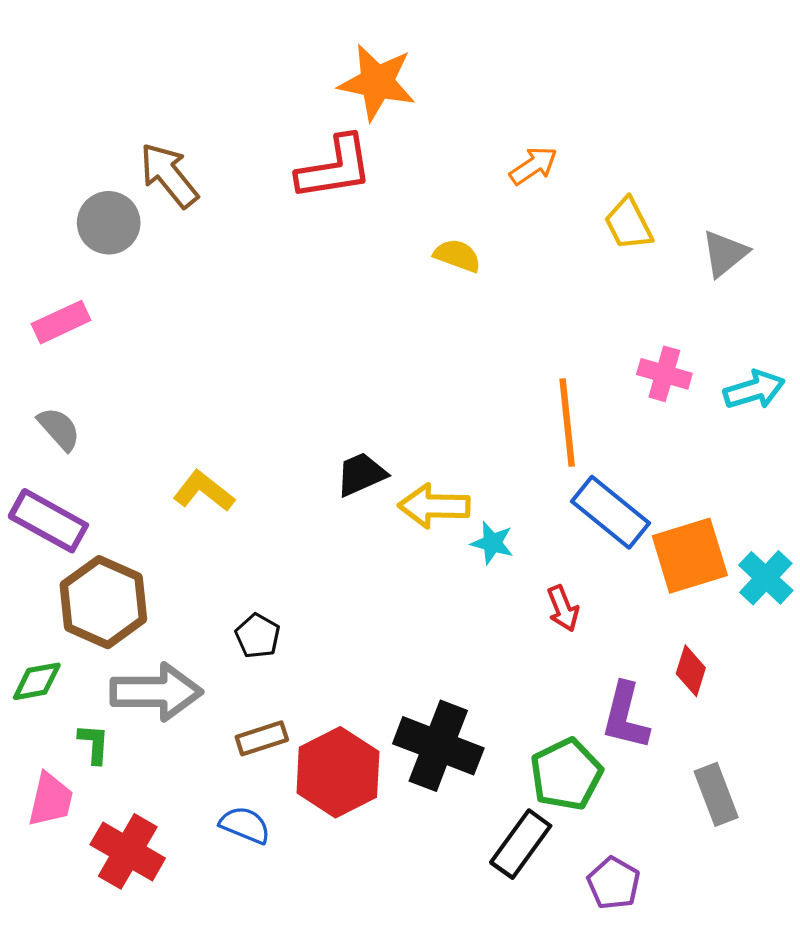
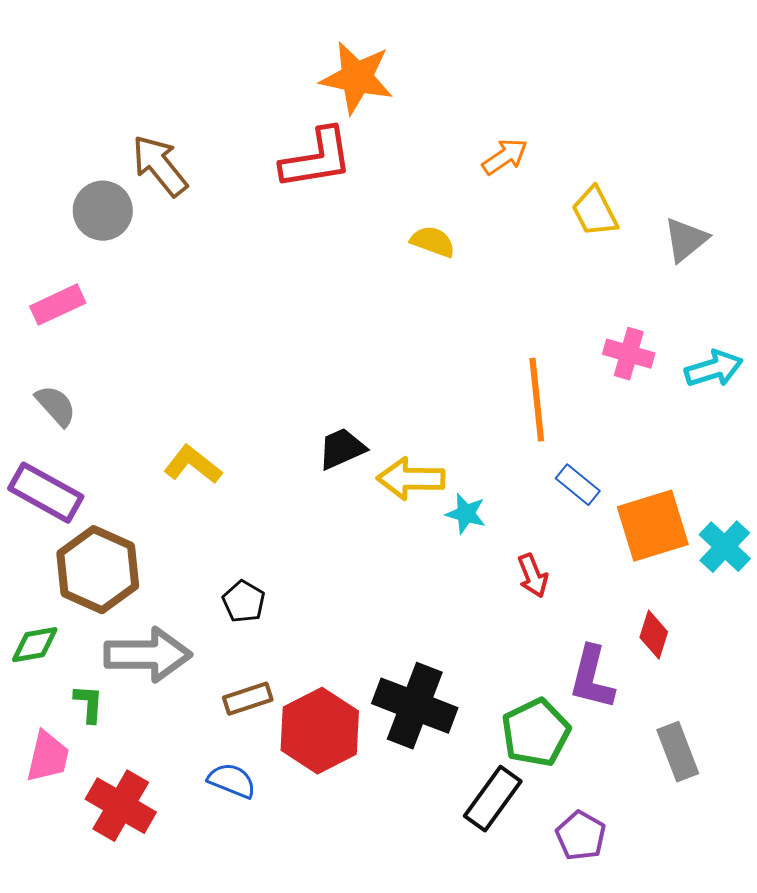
blue rectangle: (611, 512) -> (578, 485), size x0.6

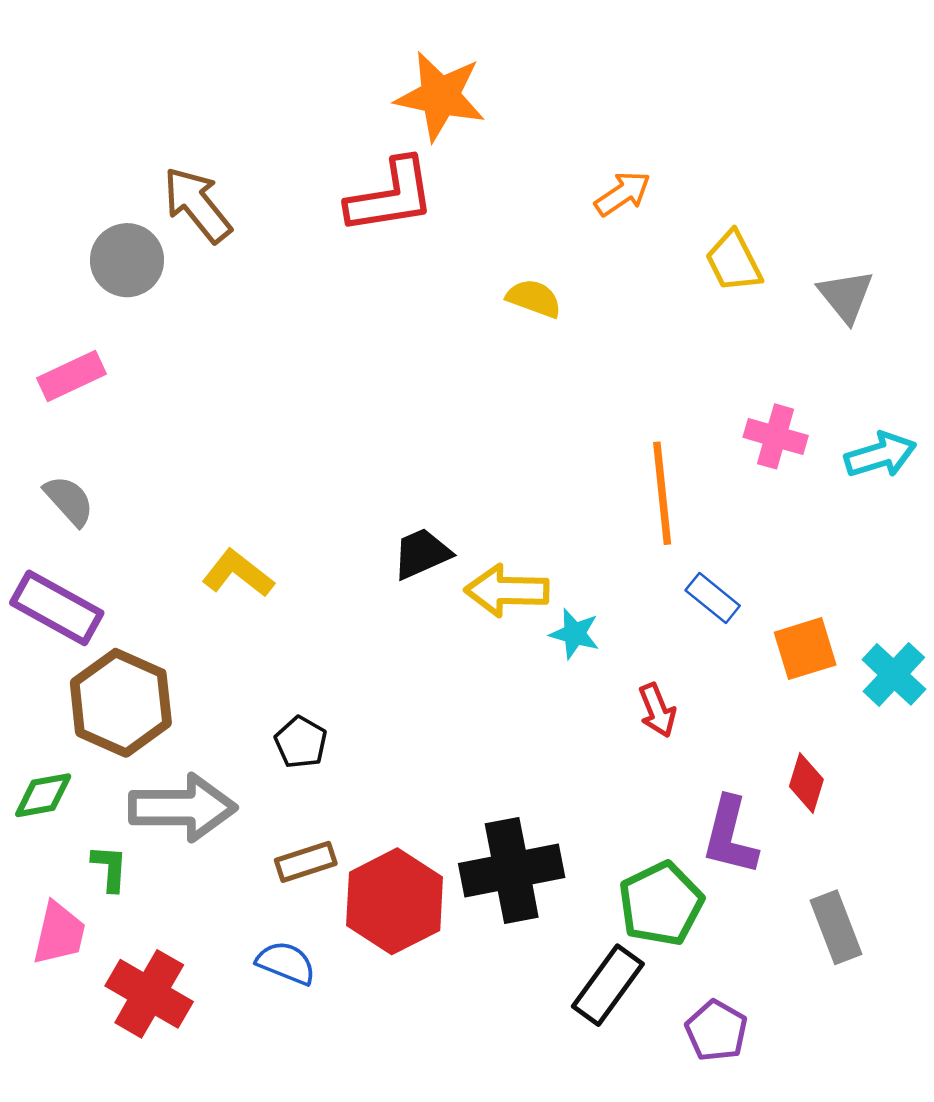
gray triangle: (686, 240) -> (846, 296), turned -30
orange square: (653, 526) -> (805, 649), size x0.7
black cross: (415, 706) -> (512, 870), turned -32

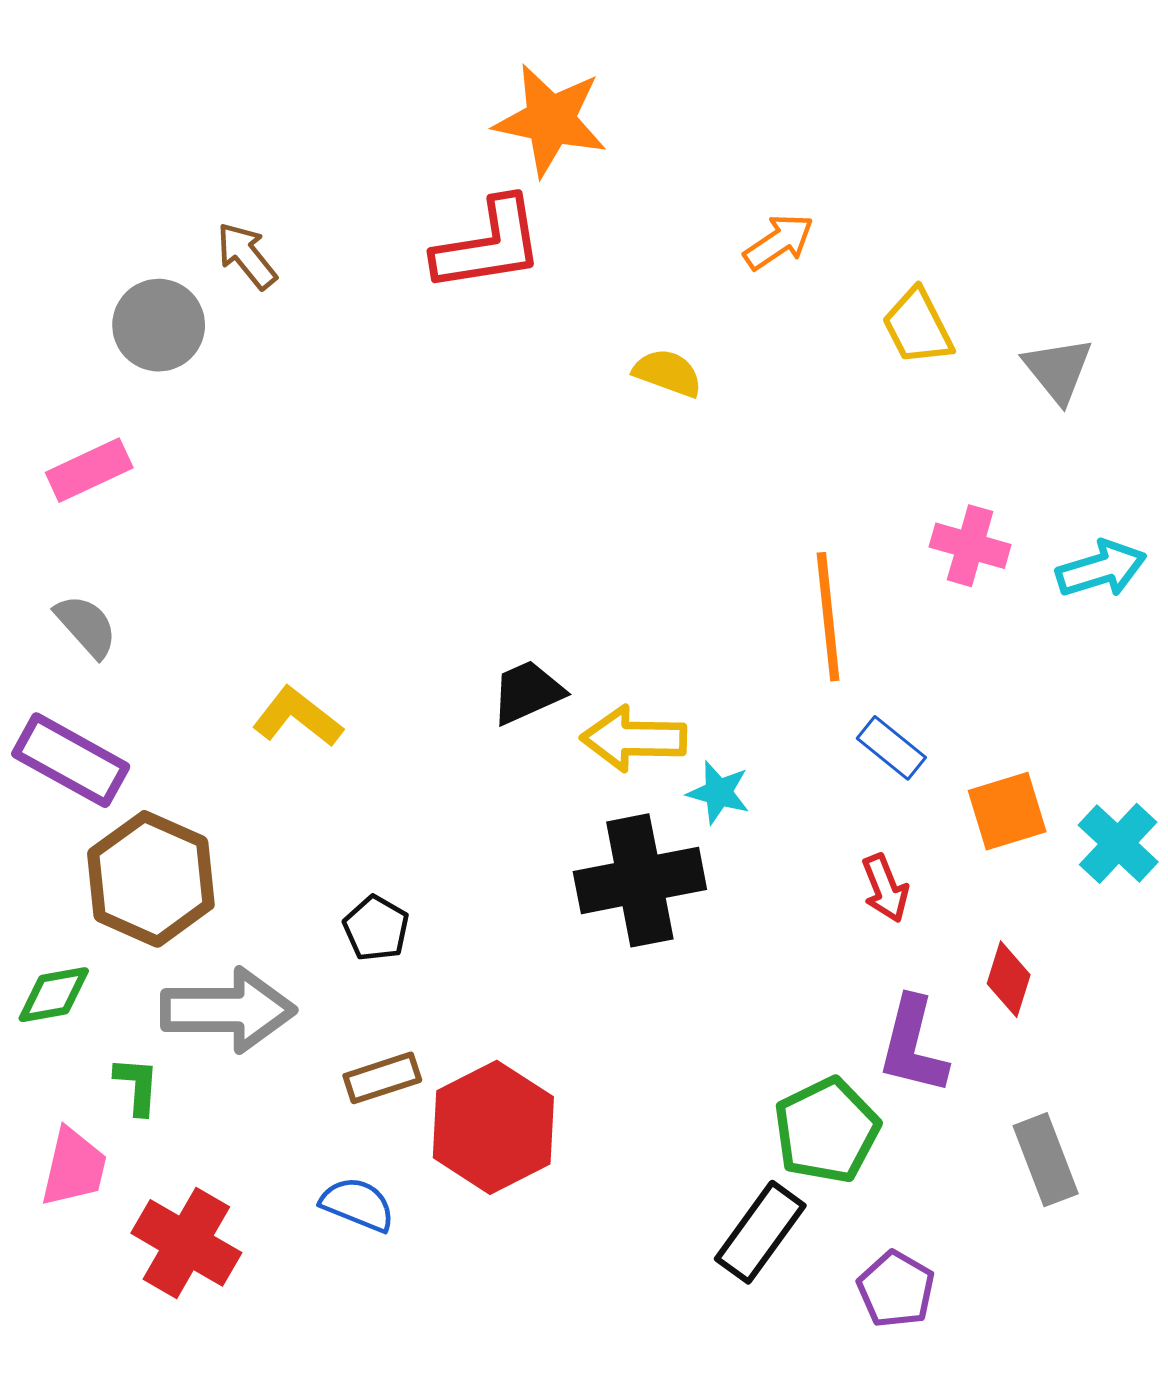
brown arrow: (197, 205) -> (247, 256), size x0.7
red arrow: (657, 710) -> (885, 888), moved
black cross: (512, 870) -> (640, 880), moved

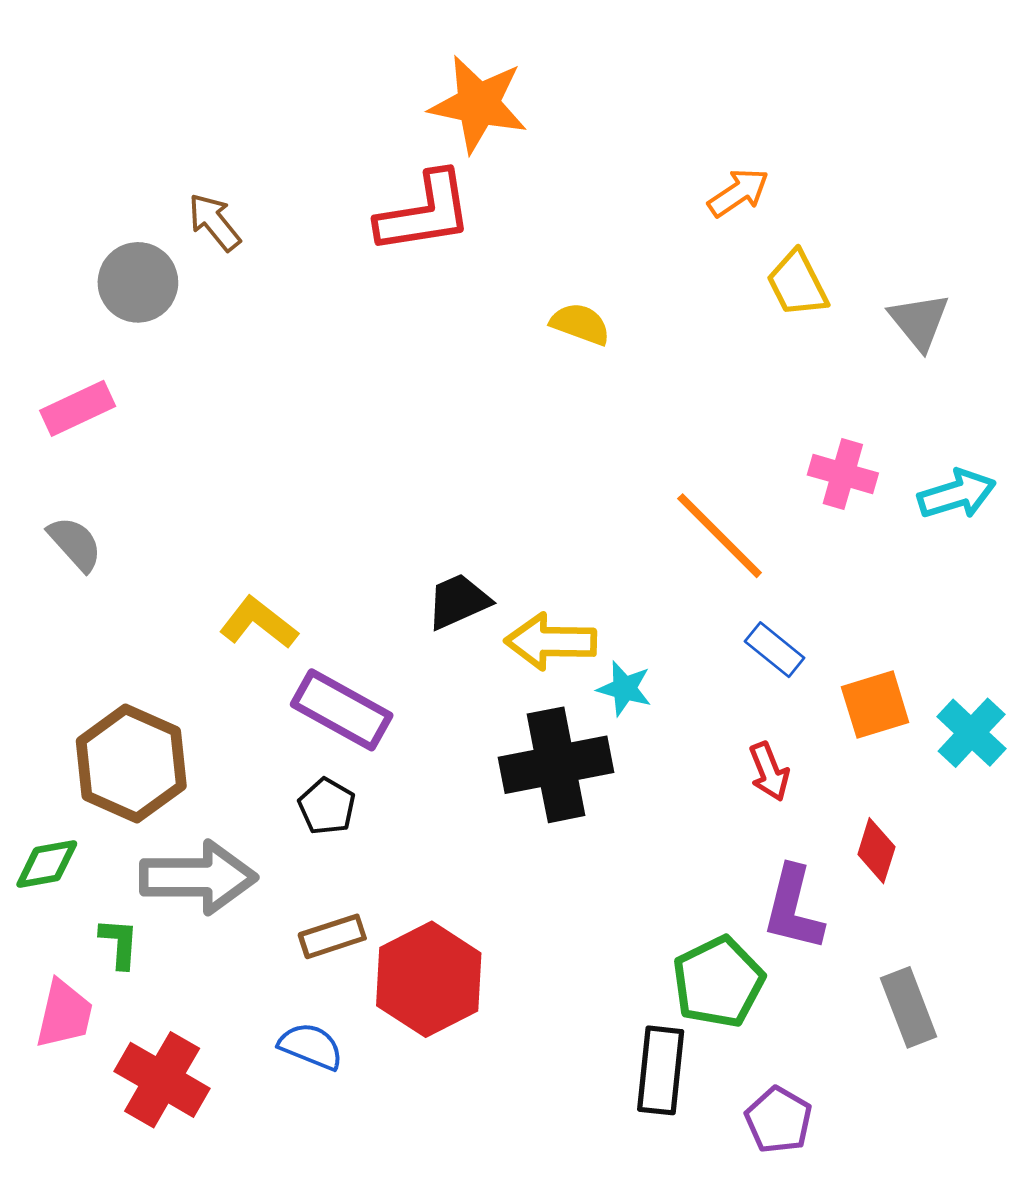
orange arrow: (779, 242) -> (738, 193), moved
orange line: (828, 617) -> (720, 536), turned -39
purple rectangle: (71, 760) -> (342, 710), moved
black rectangle: (760, 1232) -> (661, 1070), turned -30

